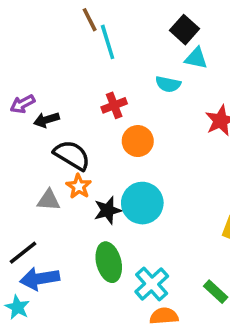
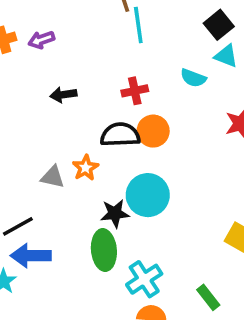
purple arrow: (22, 104) -> (41, 40), moved
black semicircle: (72, 155) -> (120, 135), moved, turned -42
black star: (108, 210) -> (115, 213), moved

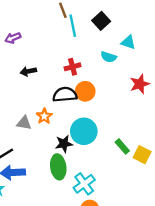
black square: (219, 25) -> (101, 21), moved
green rectangle: (208, 297) -> (122, 146), moved

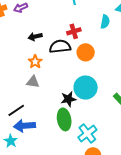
cyan semicircle: (109, 57) -> (105, 22), turned -96
black semicircle: (65, 95) -> (60, 47), moved
orange star: (44, 116) -> (35, 62), moved

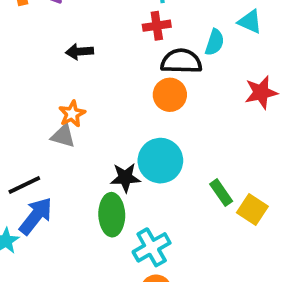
red cross: (74, 31) -> (157, 26), moved
black semicircle: (60, 47) -> (181, 61), moved
orange star: (35, 62) -> (72, 114), moved
blue arrow: (25, 126) -> (36, 216), turned 125

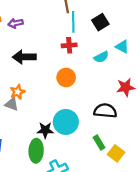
cyan semicircle: (215, 42) -> (101, 57), turned 40
black arrow: (79, 52) -> (24, 57), size x1.5
black semicircle: (181, 61) -> (105, 111), moved
orange circle: (170, 95) -> (66, 77), moved

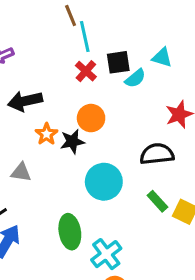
black square: (100, 22) -> (118, 62), moved, turned 35
red cross: (69, 45) -> (86, 71), turned -32
orange star: (18, 92) -> (47, 134), moved
black star: (45, 130) -> (72, 142), moved

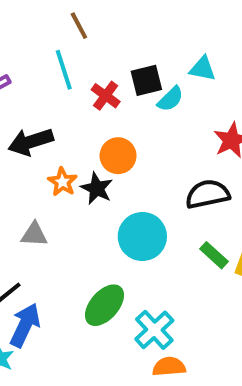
cyan line: (85, 37) -> (64, 70), moved
black star: (72, 142) -> (97, 188), turned -30
green ellipse: (70, 232) -> (104, 305), turned 56

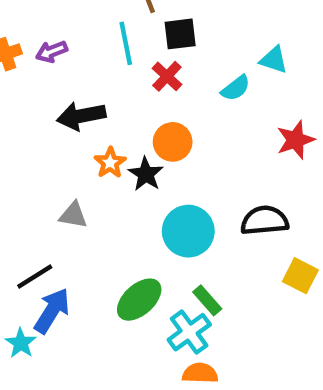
black square: (146, 80) -> (180, 34), moved
black semicircle: (208, 194) -> (265, 221), moved
green rectangle: (214, 255) -> (207, 300), moved

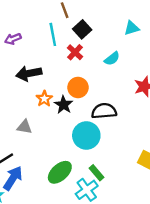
black square: (180, 34) -> (82, 29), turned -36
cyan triangle: (274, 60) -> (132, 28), moved, turned -35
black semicircle: (265, 221) -> (104, 111), moved

